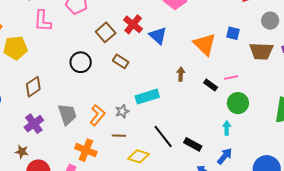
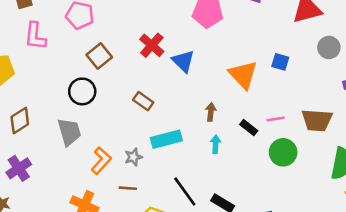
brown square: (106, 32) -> (99, 56), moved
brown trapezoid: (261, 51) -> (317, 120), moved
brown rectangle: (121, 61) -> (143, 101), moved
gray trapezoid: (67, 114) -> (69, 132), moved
cyan arrow: (227, 128) -> (216, 144), moved

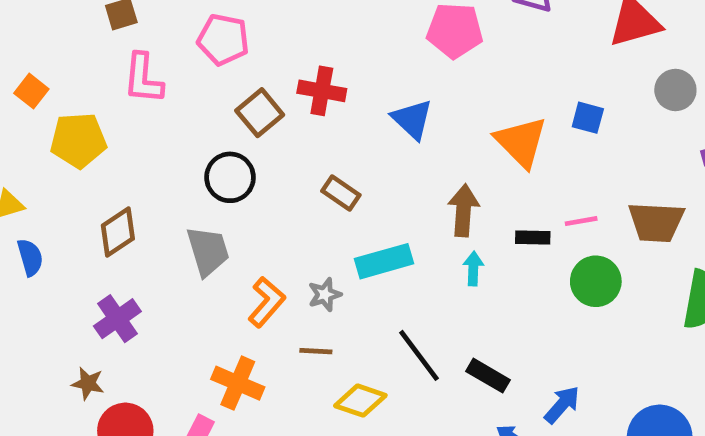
red cross: (152, 45) -> (322, 91), moved, turned -30
brown arrow: (211, 112) -> (464, 210), size x1.5
black rectangle: (249, 128) -> (533, 238), turned -36

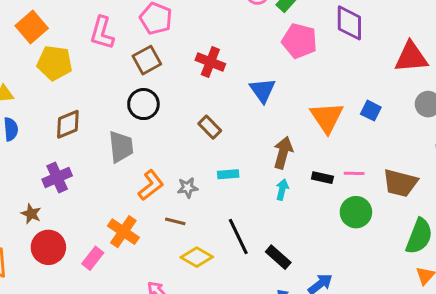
orange square: (31, 91) -> (32, 27), size x1.5
brown square: (260, 113) -> (147, 60), moved
cyan rectangle: (384, 261) -> (228, 174), size x0.6

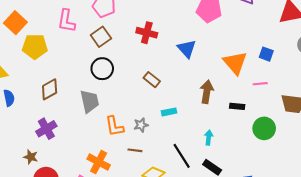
pink line: (354, 173) -> (260, 84), moved
orange L-shape: (151, 185) -> (114, 126), turned 125
cyan arrow: (282, 190) -> (209, 137), moved

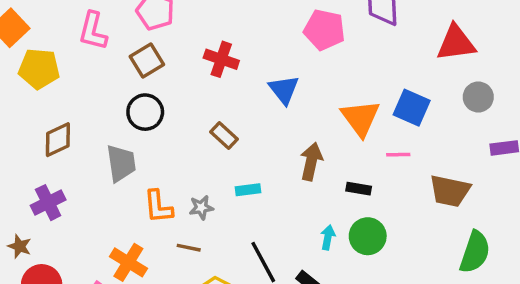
blue square: (266, 54) -> (412, 108), size x1.5
green circle: (264, 128) -> (368, 236), moved
cyan arrow: (209, 137) -> (328, 237), moved

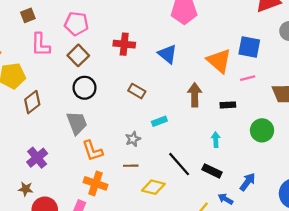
brown diamond: (58, 140) -> (32, 102), moved
orange L-shape: (158, 207) -> (92, 151), moved
green circle: (368, 236) -> (262, 130), moved

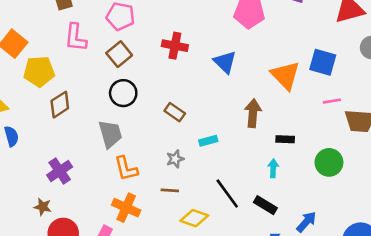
pink line: (248, 78) -> (332, 101), moved
brown rectangle: (137, 91) -> (175, 112), moved
black rectangle: (228, 105) -> (285, 139), moved

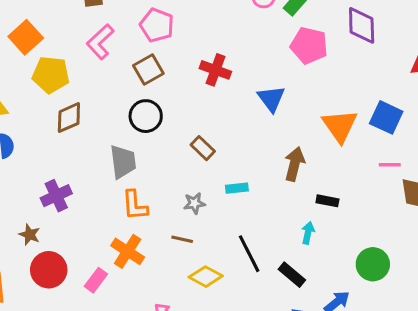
pink L-shape: (76, 38) -> (100, 42), turned 32
green circle: (329, 162) -> (373, 264), moved

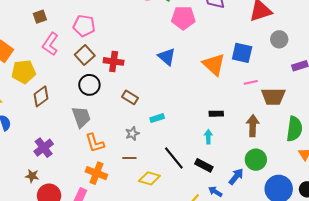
red cross: (215, 70) -> (114, 61), moved
brown arrow: (295, 164) -> (253, 126), moved
green circle: (373, 264) -> (256, 160), moved

